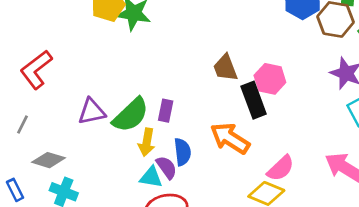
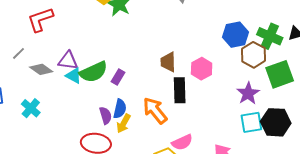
pink hexagon: (270, 79) -> (202, 69), moved
yellow arrow: (147, 142) -> (123, 124), moved
gray diamond: (48, 160) -> (41, 69), moved
cyan triangle: (151, 177) -> (74, 76), moved

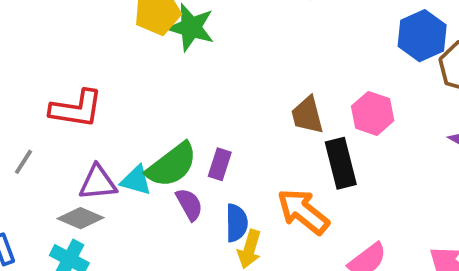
red L-shape: (40, 20) -> (76, 109), moved, turned -140
purple triangle: (68, 61) -> (98, 183), moved
gray diamond: (41, 69) -> (81, 218), moved
purple semicircle: (106, 115) -> (189, 204), moved

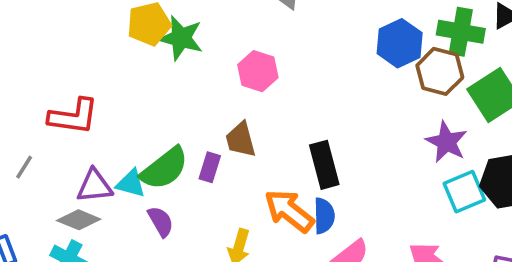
pink hexagon: (373, 113) -> (258, 71), moved
brown trapezoid: (307, 115) -> (241, 140), moved
purple semicircle: (189, 204) -> (161, 221), moved
blue semicircle: (236, 223) -> (324, 216), moved

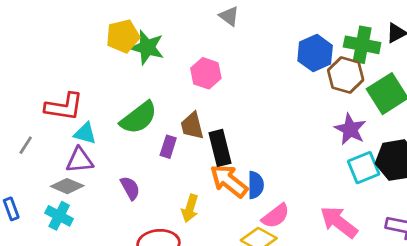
black rectangle: (324, 165) -> (220, 148), moved
green semicircle: (164, 168) -> (139, 118), moved
cyan triangle: (131, 183) -> (85, 133), moved

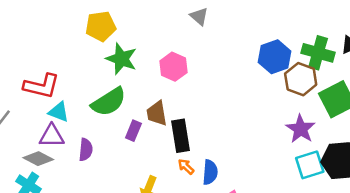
green star: (147, 47) -> (121, 59), moved
orange arrow: (229, 181) -> (186, 166), size x0.5
purple semicircle: (130, 188) -> (86, 150), moved, turned 30

